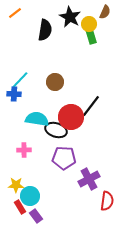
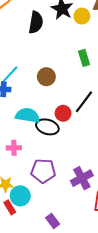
green rectangle: (91, 36) -> (84, 58), moved
red circle: (71, 117) -> (63, 113), size x0.6
purple pentagon: (64, 158) -> (43, 171), moved
purple rectangle: (36, 216) -> (53, 221), moved

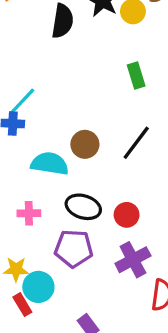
brown circle: (46, 77) -> (85, 144), moved
red circle: (63, 113) -> (127, 215), moved
black ellipse: (47, 127) -> (83, 207), moved

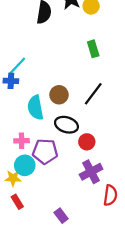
cyan semicircle: (50, 164) -> (35, 108), turned -110
black ellipse: (83, 207) -> (66, 125), moved
purple pentagon: (74, 248) -> (45, 151), moved
cyan circle: (38, 287) -> (25, 165), moved

